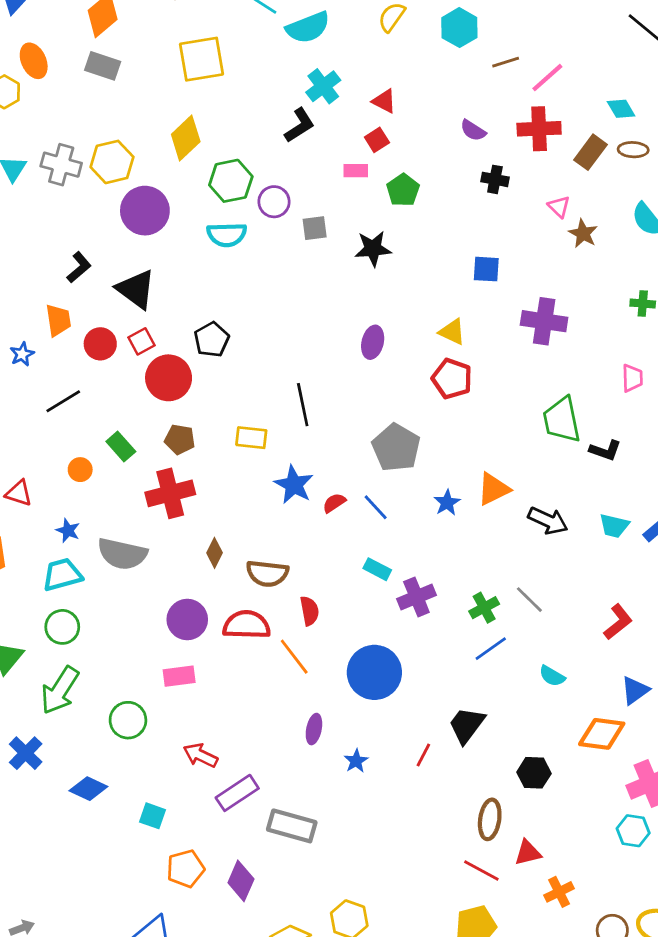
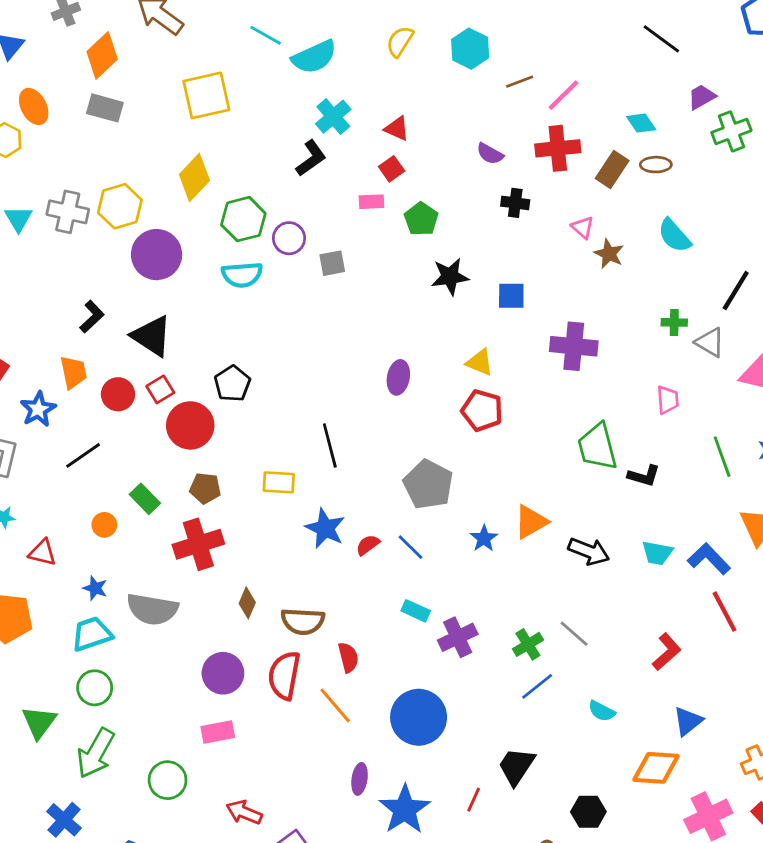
black star: (373, 249) -> (450, 276), moved
blue star: (22, 354) -> (38, 409), size x1.4
red semicircle: (247, 625) -> (284, 675), turned -78
blue star: (356, 761) -> (405, 809), size x2.0

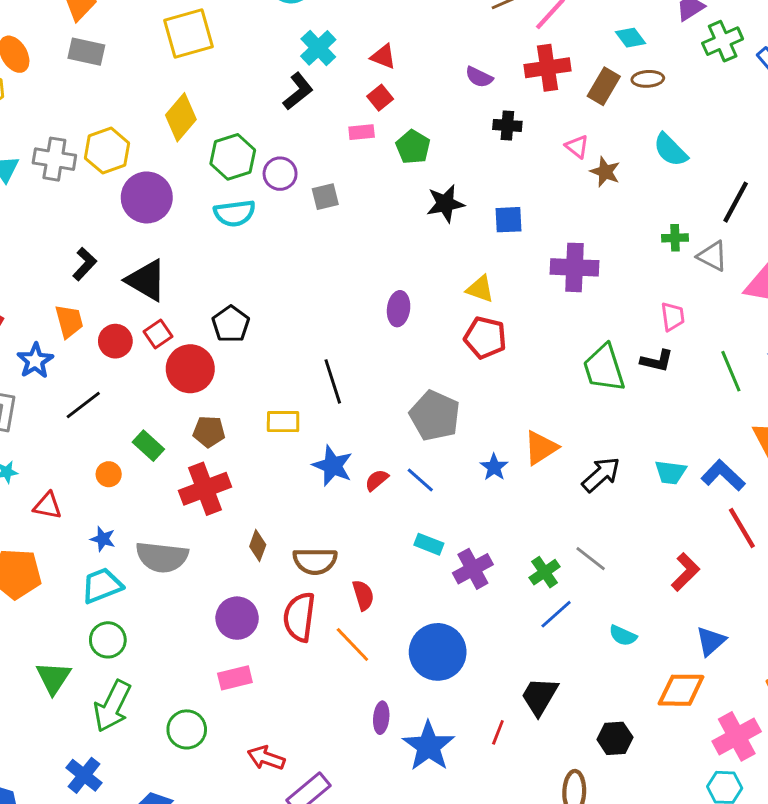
black L-shape: (644, 476) -> (657, 361), moved
black arrow: (589, 551) -> (601, 474), turned -60

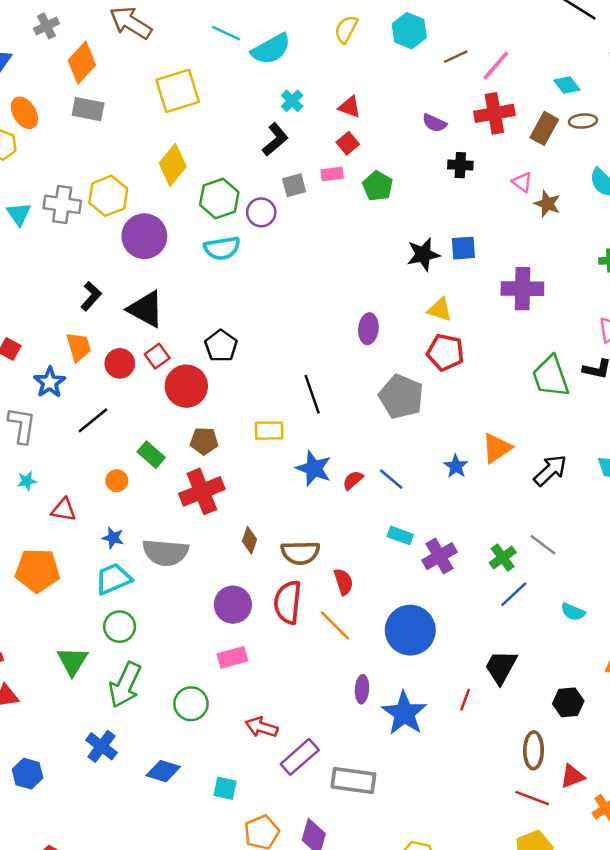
cyan cross: (318, 48) -> (292, 101), size x0.7
gray square: (325, 197) -> (294, 185), moved
black star: (445, 204) -> (423, 254), moved
gray pentagon: (435, 416) -> (401, 397), moved

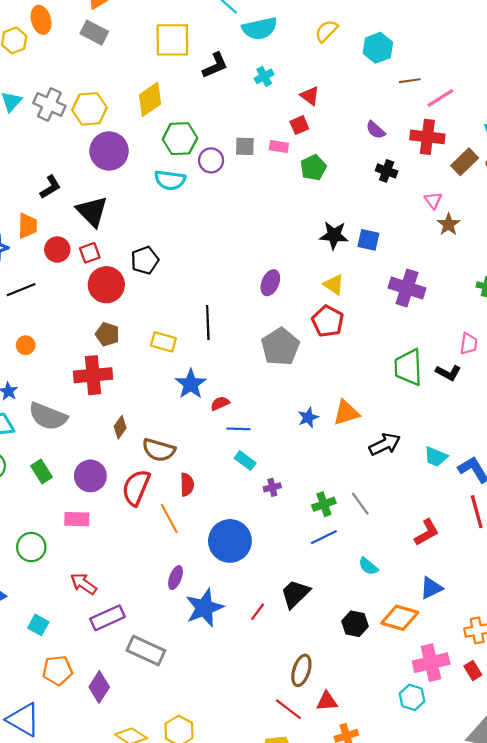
black L-shape: (275, 140) -> (215, 65), moved
green rectangle: (151, 455) -> (42, 472), moved
blue line: (391, 479) -> (238, 429), moved, turned -55
purple cross: (440, 556) -> (272, 487), size x0.6
black hexagon: (568, 702) -> (355, 624), moved

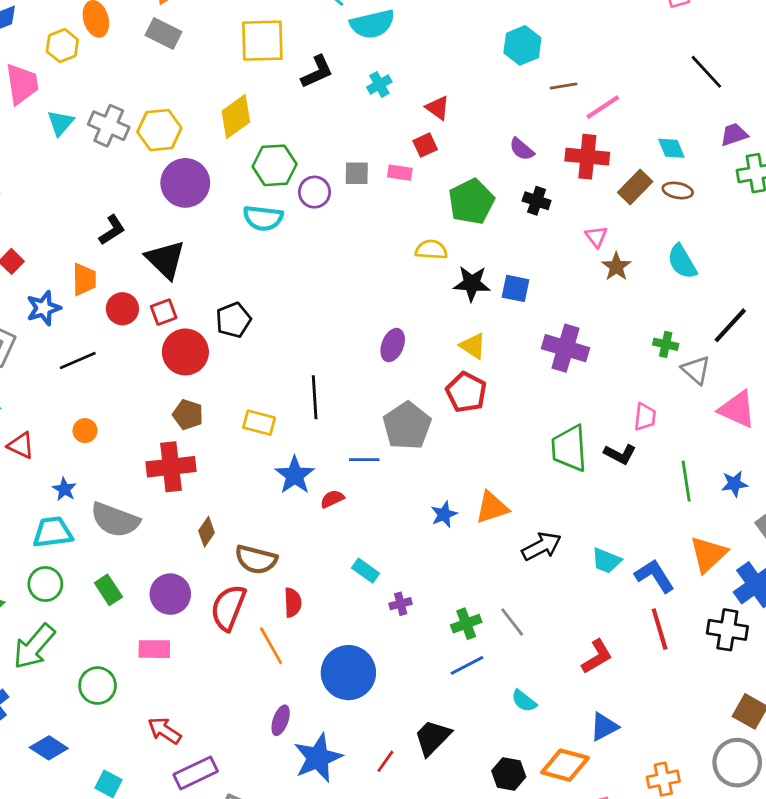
yellow semicircle: (326, 31) -> (431, 250), moved, turned 50
green pentagon: (313, 168) -> (471, 202), moved, size x1.4
blue line: (238, 429) -> (364, 460), moved

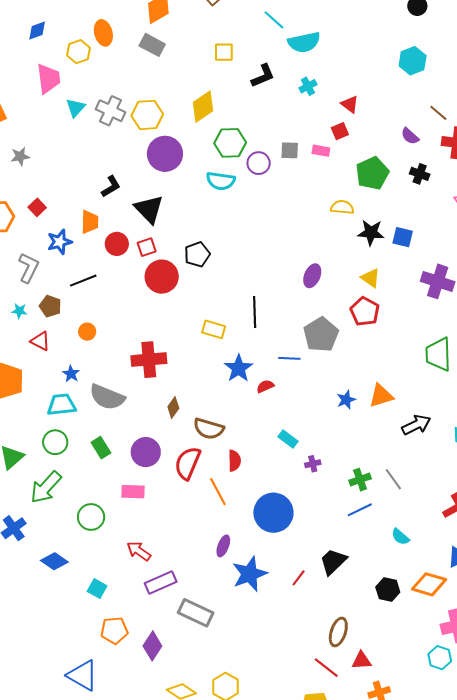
yellow square: (262, 41) -> (224, 52), size x0.6
brown line: (563, 86) -> (438, 113), moved, turned 48
brown pentagon: (188, 415) -> (50, 306), moved

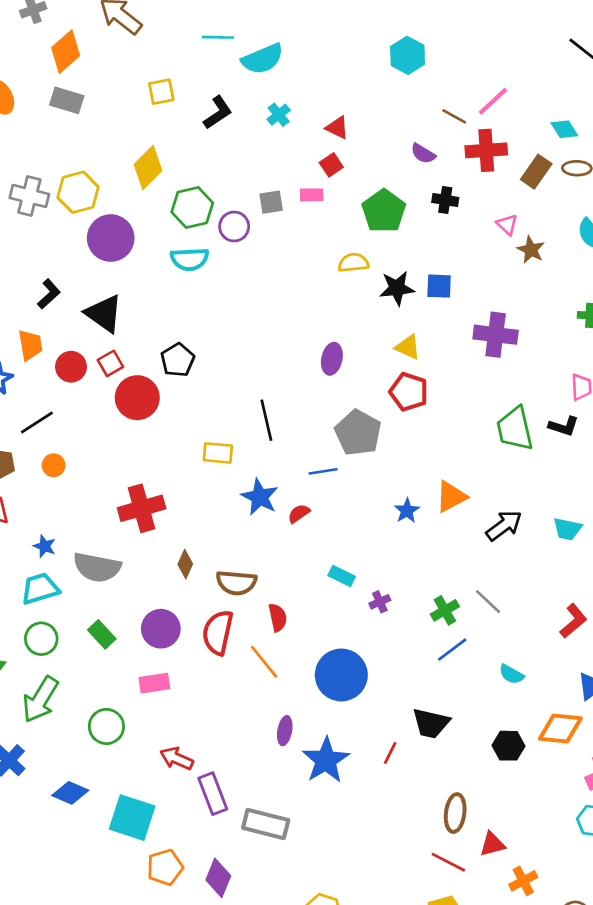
cyan line: (274, 20) -> (218, 37), turned -30
orange circle: (87, 332) -> (54, 465), moved
black trapezoid: (333, 562) -> (431, 723), turned -112
purple rectangle: (161, 582) -> (213, 794), turned -76
cyan square: (97, 589) -> (132, 818), size x1.8

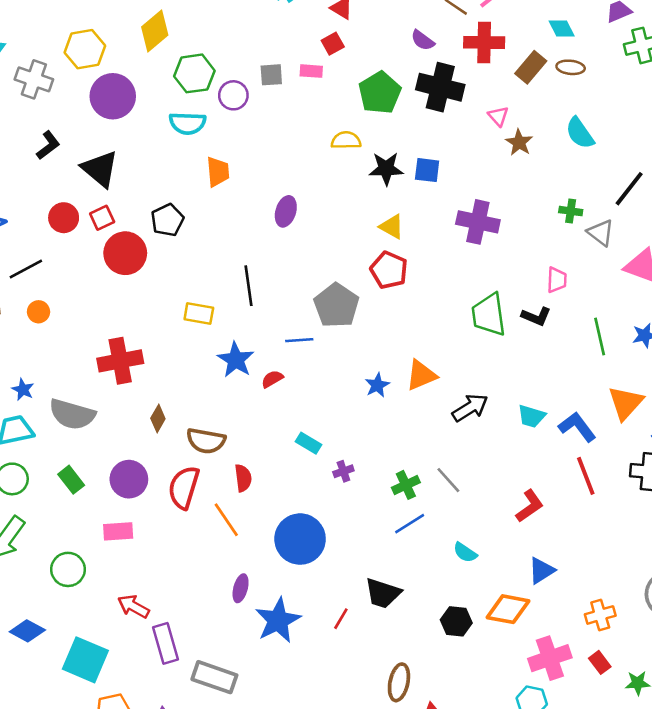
gray cross: (29, 196) -> (34, 79), moved
black cross: (445, 200) -> (440, 87), size x1.8
orange trapezoid: (30, 345) -> (218, 172), moved
purple ellipse: (332, 359) -> (286, 211), moved

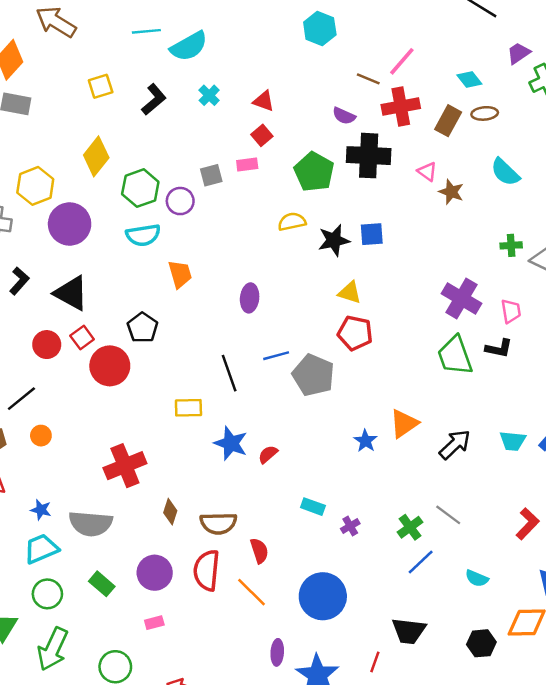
purple cross: (478, 222) -> (461, 299), moved, turned 30
blue line: (299, 340) -> (276, 356), moved
pink rectangle: (118, 531) -> (154, 623), size x0.7

